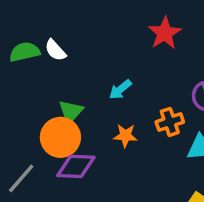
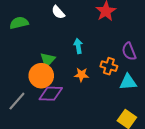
white semicircle: (55, 50) -> (58, 12), moved
cyan arrow: (120, 89) -> (78, 46), turned 120
orange cross: (170, 122) -> (109, 66), turned 35

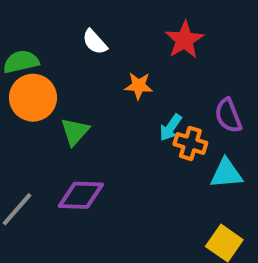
cyan arrow: (78, 46) -> (170, 128), moved, turned -136
orange star: (81, 75) -> (139, 86), moved
orange circle: (41, 76) -> (33, 98), moved

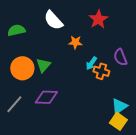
white semicircle: (95, 42) -> (53, 20), size x1.5
orange circle: (33, 98) -> (22, 68), moved
cyan triangle: (226, 173) -> (119, 106), moved, turned -30

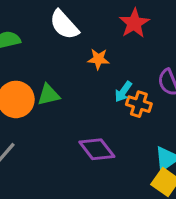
green triangle: (43, 65) -> (49, 95), turned 35
purple diamond: (46, 97) -> (97, 149), moved, turned 50

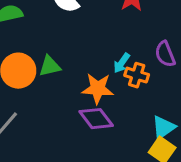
orange star: (98, 59) -> (98, 89), moved, size x1.5

